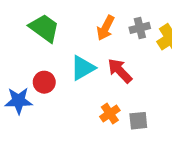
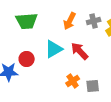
green trapezoid: (44, 28) -> (27, 21), turned 140

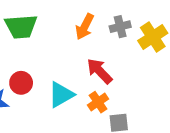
cyan triangle: (54, 49) -> (61, 95), moved
orange cross: (73, 81) -> (98, 102), moved

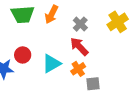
orange arrow: (85, 27) -> (51, 14), moved
gray cross: (120, 27) -> (80, 24), moved, turned -32

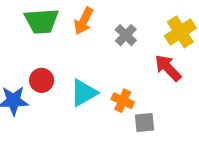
red arrow: (79, 46) -> (168, 68), moved
orange cross: (78, 69) -> (123, 101), turned -32

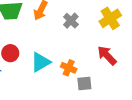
red arrow: (168, 68) -> (107, 55), moved

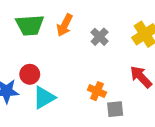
cyan triangle: (41, 62) -> (44, 98), moved

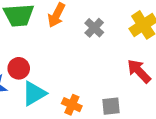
orange cross: (97, 91) -> (72, 105), moved

